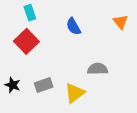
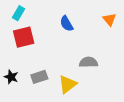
cyan rectangle: (30, 13) -> (18, 13), moved, turned 48
red square: (26, 41) -> (24, 37), turned 30

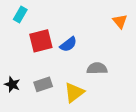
blue semicircle: (67, 24) -> (68, 44), moved, turned -98
red square: (24, 37) -> (41, 41), moved

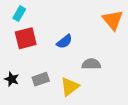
orange triangle: (120, 21) -> (113, 20), size x1.5
red square: (41, 41) -> (26, 38), moved

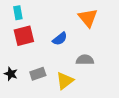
cyan rectangle: (19, 14) -> (18, 13), turned -40
orange triangle: (113, 20) -> (88, 18), moved

